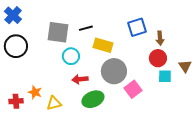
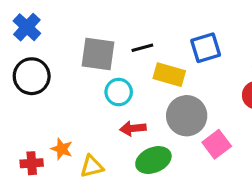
blue square: (137, 27) -> (206, 48), moved

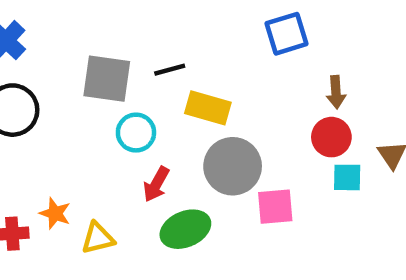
blue square: (206, 48) -> (287, 34), moved
red arrow: (133, 128) -> (156, 184), turned -55
pink square: (217, 144) -> (275, 207), turned 32

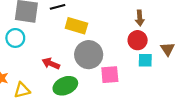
cyan circle: (136, 133) -> (15, 38), moved
red arrow: (156, 184) -> (51, 64), turned 84

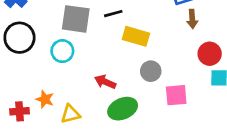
brown arrow: (140, 18) -> (192, 19), moved
gray circle: (89, 55) -> (151, 71), size x0.6

